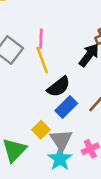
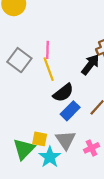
yellow square: (41, 130) -> (40, 139), moved, turned -35
cyan star: (60, 159) -> (50, 157), moved

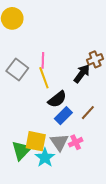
yellow square: (40, 139) -> (36, 141), size x1.5
pink cross: (91, 148) -> (76, 142), moved

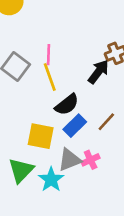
yellow square: (36, 141) -> (41, 136), moved
gray triangle: (59, 142) -> (69, 160), turned 42

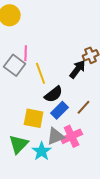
pink line: (48, 55) -> (26, 53), moved
pink cross: (91, 160) -> (72, 136), size x1.5

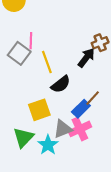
blue rectangle: (60, 110) -> (81, 109), moved
yellow square: (34, 118) -> (39, 110), turned -30

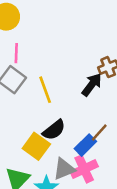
pink line: (31, 41) -> (16, 53), moved
black semicircle: (61, 84) -> (54, 130), moved
yellow square: (39, 110) -> (36, 146), turned -35

